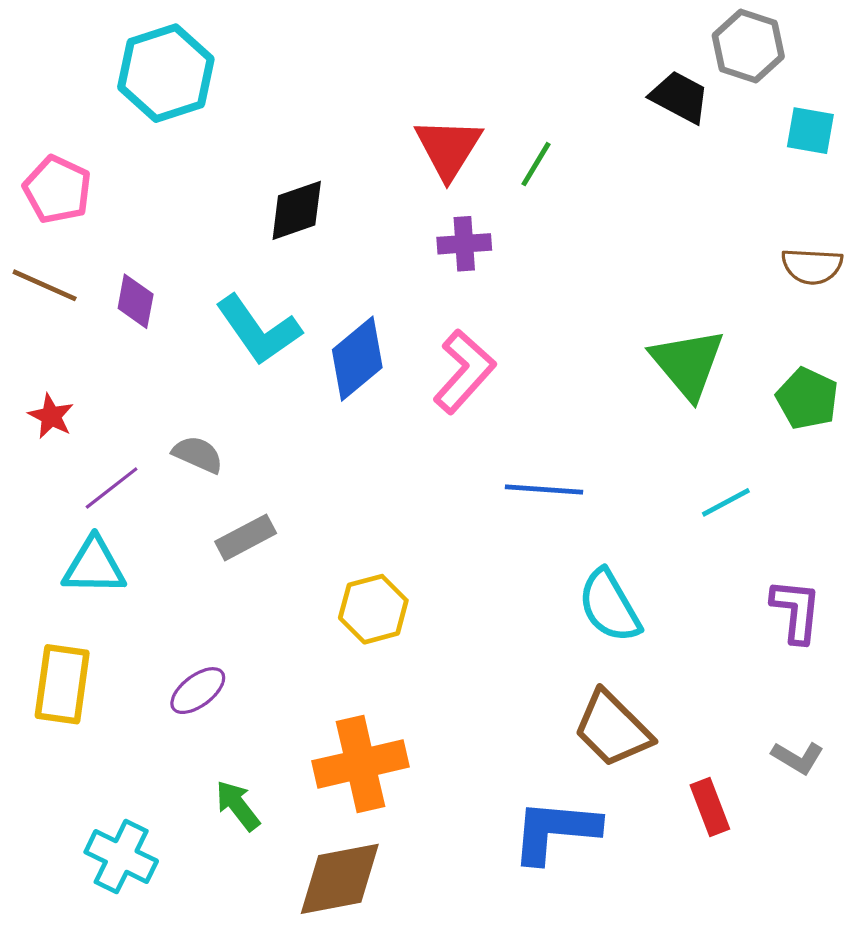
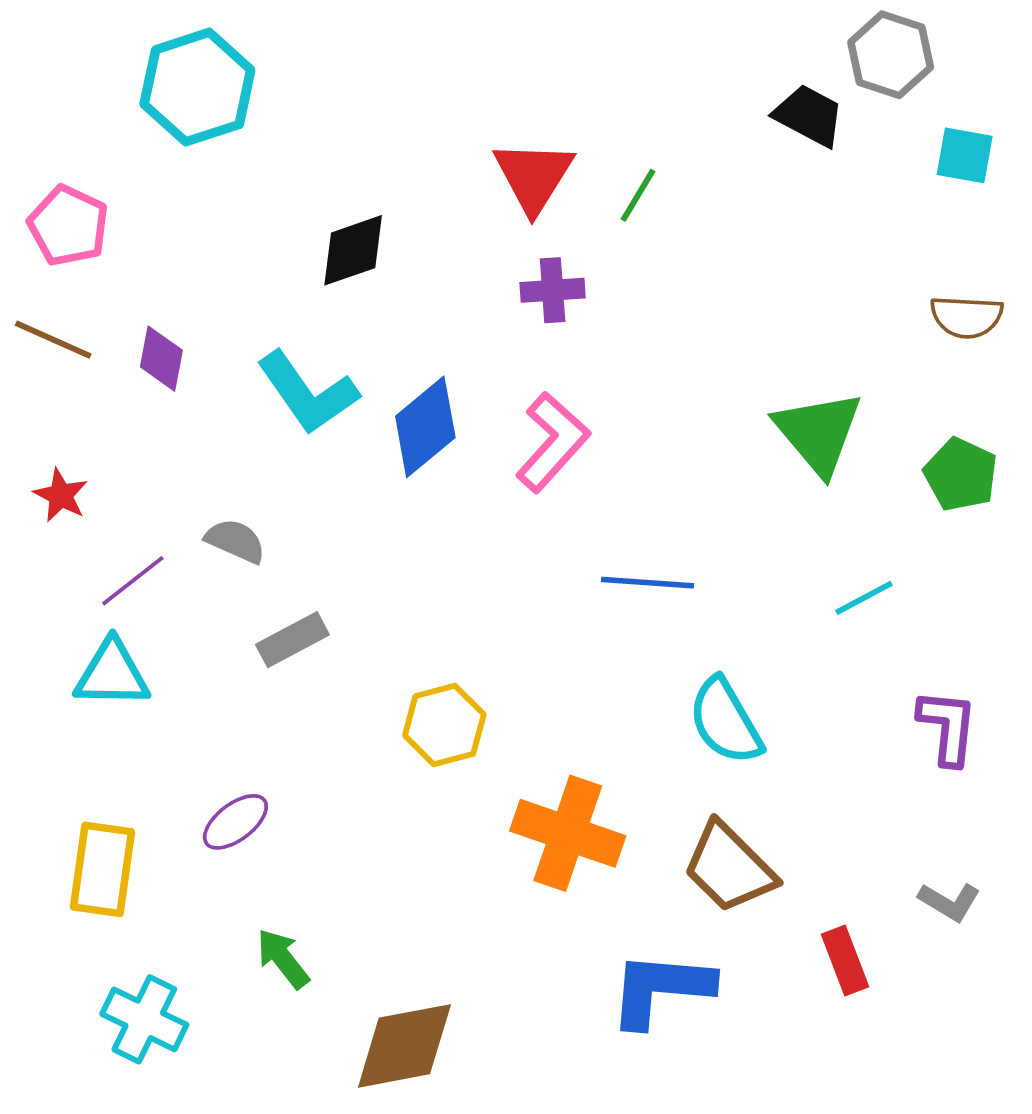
yellow rectangle: (62, 684) -> (103, 869), moved
orange cross: (361, 764) -> (568, 833), moved, turned 32

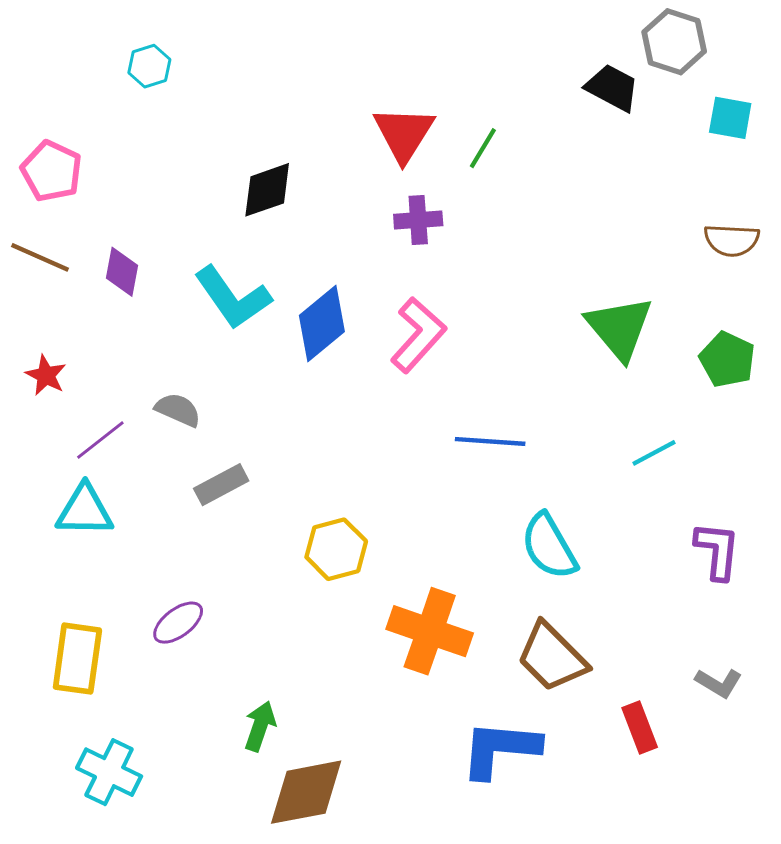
cyan hexagon: (197, 87) -> (149, 66), size x0.5
green arrow: (283, 959) -> (260, 726), moved, turned 57

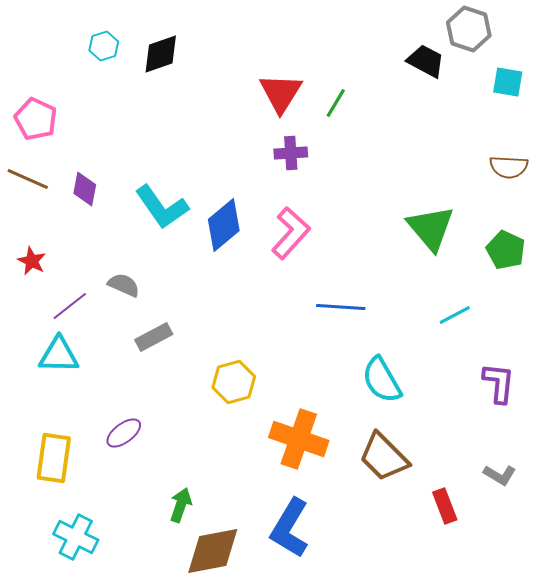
black diamond: (267, 190) -> (161, 54), moved
blue L-shape: (500, 749) -> (290, 528), moved, turned -64

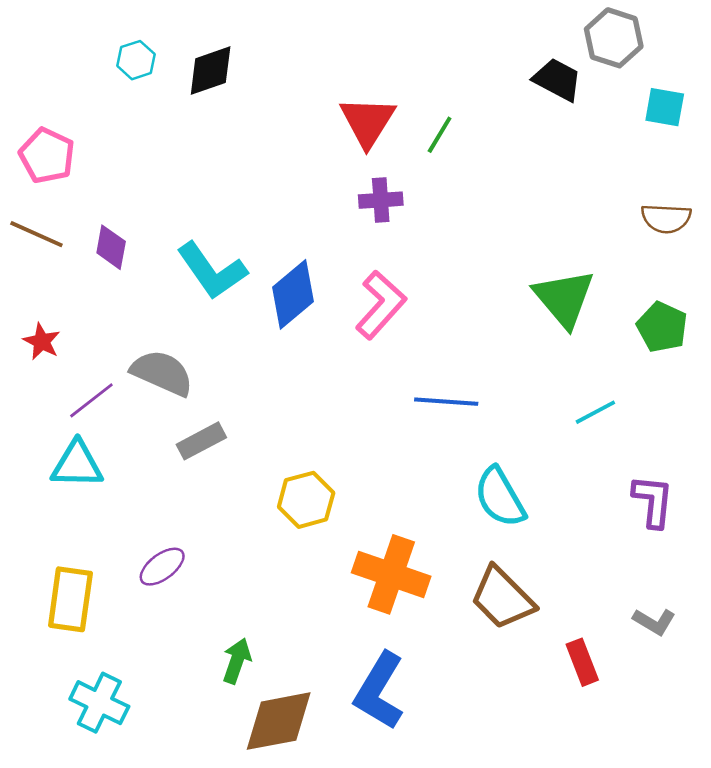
gray semicircle: (124, 285) -> (162, 373), size x1.5

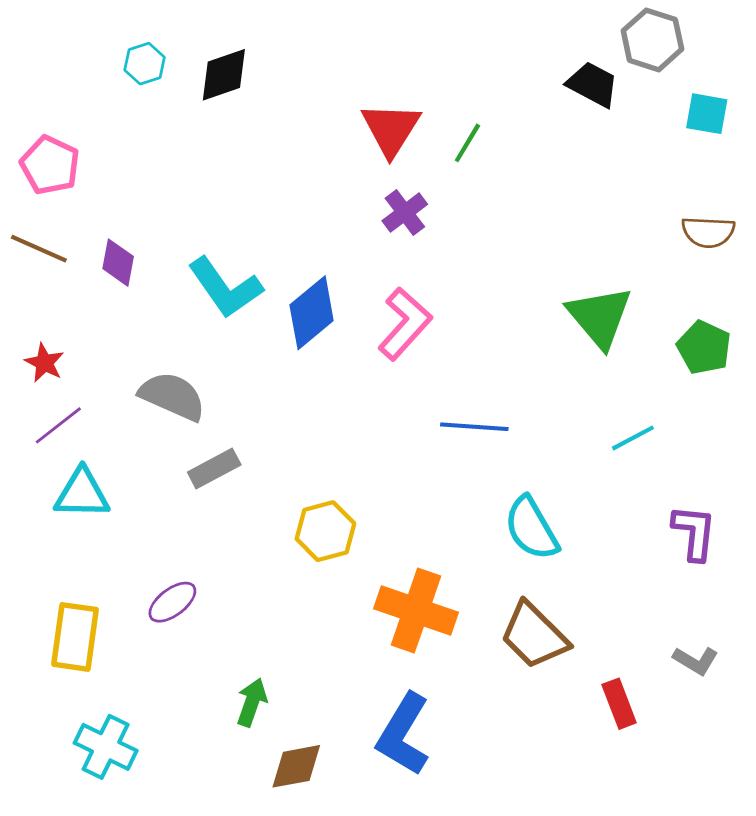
purple cross: (381, 200) -> (405, 212), turned -33
purple line: (91, 400) -> (58, 425), moved
brown diamond: (279, 721) -> (296, 766), size x0.7

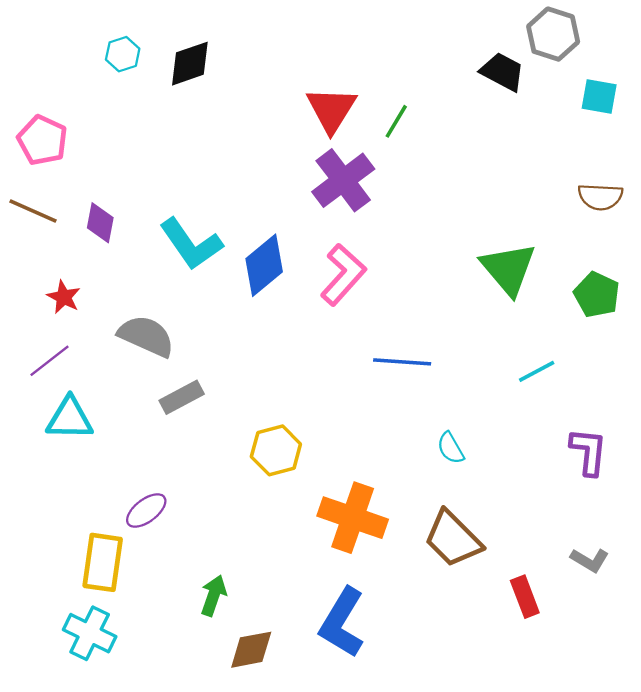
purple cross: (405, 212) -> (343, 180), size x1.6
red star: (44, 363) -> (64, 297), moved
cyan semicircle: (531, 528) -> (451, 448), size x0.6
yellow rectangle: (75, 637) -> (103, 562), moved

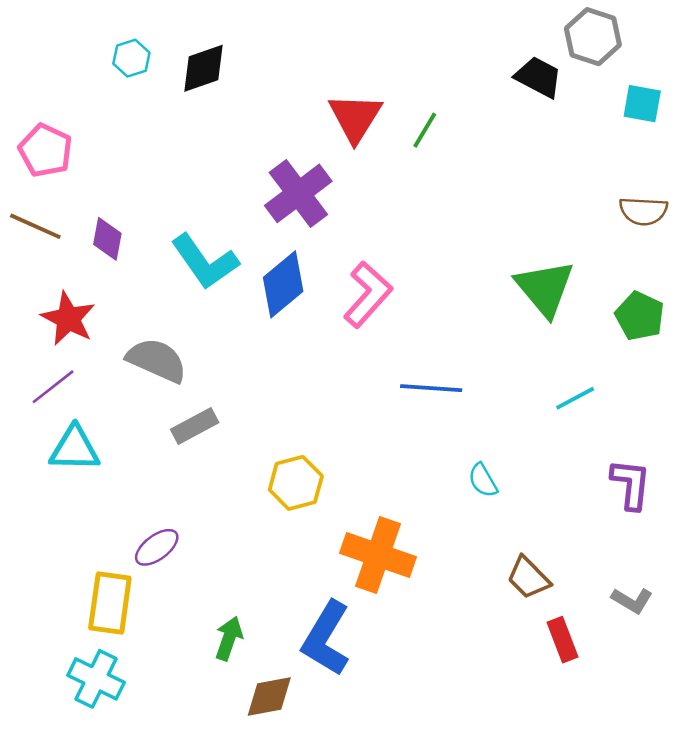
purple cross: (343, 180) -> (298, 193), moved
red star: (64, 297) -> (68, 319), size x1.5
brown trapezoid: (453, 539) -> (528, 578), moved, size x0.7
blue L-shape: (342, 623) -> (326, 638), moved

